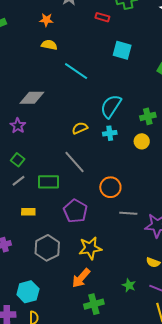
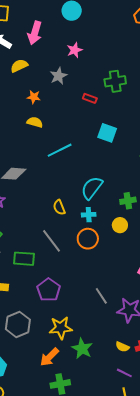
cyan line: (76, 71) -> (60, 150), turned -65
yellow semicircle: (80, 128) -> (59, 207), turned -91
orange circle: (110, 187) -> (88, 239), moved
gray line: (128, 213) -> (101, 296), turned 48
green star: (129, 285) -> (82, 349), moved, size x1.5

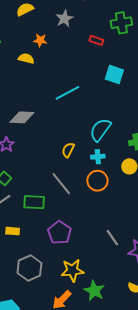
yellow semicircle: (35, 122) -> (26, 59), moved
yellow semicircle: (59, 207) -> (68, 150), turned 49

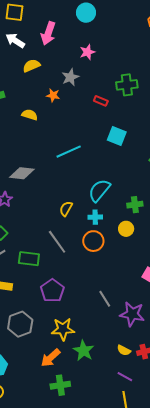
orange star: (40, 40) -> (53, 95), moved

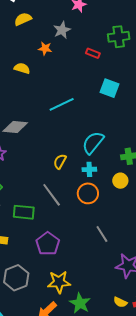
gray line: (105, 299) -> (102, 234), moved

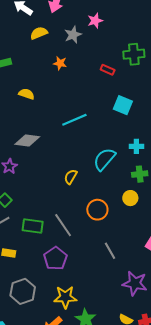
gray star: (62, 30) -> (73, 35), moved
yellow semicircle: (22, 68) -> (26, 94), moved
cyan cross: (89, 169) -> (136, 146), moved
gray line: (52, 195) -> (63, 225), moved

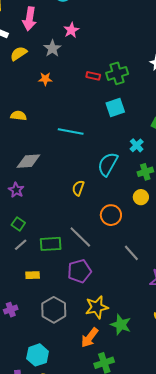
green cross: (134, 54) -> (117, 73), moved
cyan square: (123, 105) -> (115, 108), turned -30
cyan line: (74, 120) -> (71, 131), turned 45
cyan cross: (136, 146) -> (137, 145), turned -32
purple pentagon: (55, 258) -> (79, 271), turned 30

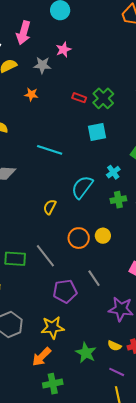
gray star: (52, 48) -> (42, 65), turned 30
green cross: (117, 73) -> (103, 98), turned -35
yellow circle: (141, 197) -> (103, 236), moved
purple pentagon: (79, 271) -> (65, 291), moved
green star: (121, 325) -> (86, 353), moved

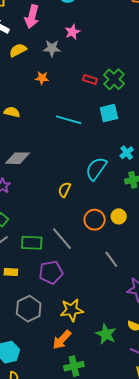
cyan line: (50, 150) -> (69, 120), moved
purple pentagon: (65, 291) -> (51, 272), moved

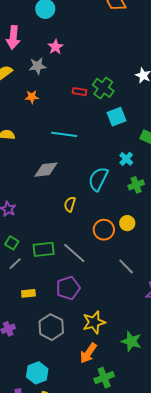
cyan square: (109, 113) -> (117, 117), moved
gray diamond: (17, 158) -> (46, 170), moved
green rectangle: (32, 243) -> (44, 249), moved

